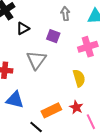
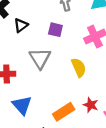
yellow semicircle: (79, 78) -> (79, 67), moved
blue triangle: (15, 100) -> (22, 105), turned 42

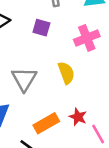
gray triangle: (40, 58) -> (24, 79), moved

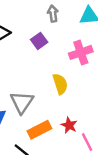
purple square: (41, 28) -> (39, 41), turned 35
gray triangle: (24, 79) -> (22, 102), moved

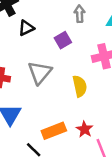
gray triangle: (22, 102) -> (40, 73), moved

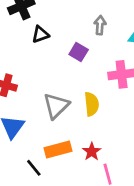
purple square: (63, 40) -> (79, 52), turned -35
gray triangle: (40, 73) -> (56, 106), moved

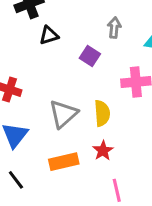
red star: (92, 152) -> (103, 151), moved
black line: (34, 168) -> (16, 180), moved

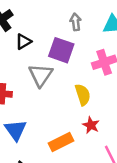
purple square: (90, 56) -> (61, 50), size x1.5
gray triangle: (63, 114) -> (41, 75), moved

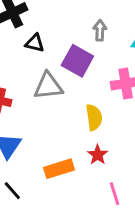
black triangle: (23, 41) -> (35, 43), turned 35
gray triangle: (41, 75) -> (48, 86), turned 40

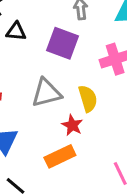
gray triangle: (48, 86) -> (46, 93), moved
red star: (98, 155) -> (72, 125), moved

